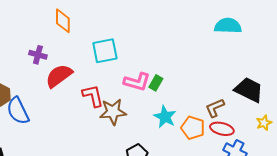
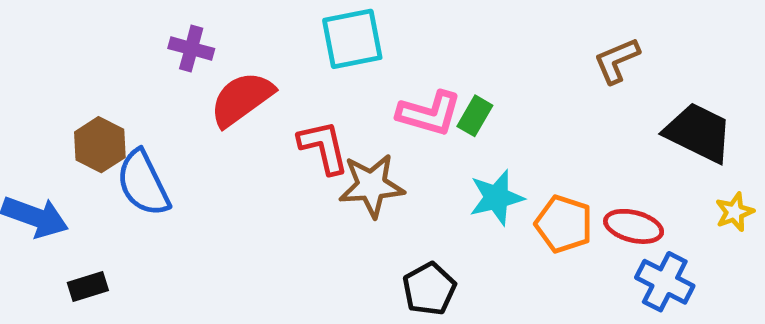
brown L-shape: (215, 108) -> (617, 61), moved
cyan star: (165, 117) -> (497, 198), turned 30

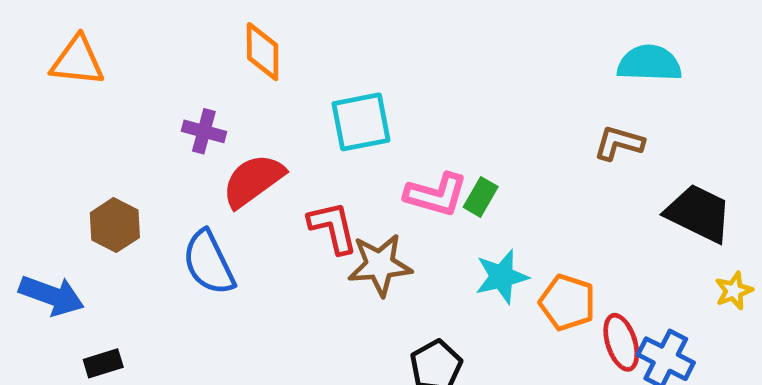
brown L-shape: (617, 61) -> (619, 143), turned 39
blue semicircle: (143, 183) -> (209, 263), moved
red ellipse: (634, 226) -> (621, 342), moved, turned 58

